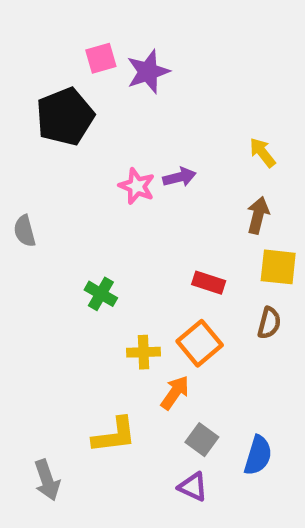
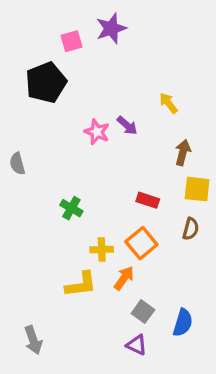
purple star: (148, 72) -> (111, 28), moved
yellow arrow: (262, 152) -> (168, 103), moved
purple arrow: (179, 177) -> (127, 125), turned 55
yellow L-shape: (114, 435) -> (81, 284), moved

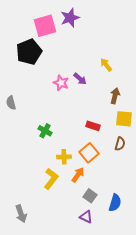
pink square: (71, 41) -> (45, 26), size x1.6
yellow L-shape: (81, 284) -> (51, 179), turned -45

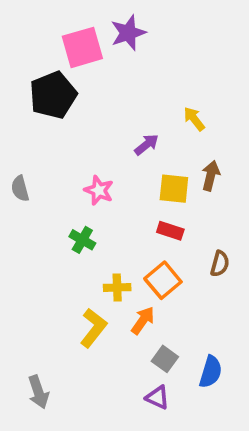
purple arrow: (80, 79) -> (146, 145), turned -80
pink star: (61, 83) -> (99, 190), moved
yellow square: (124, 119) -> (174, 189), moved

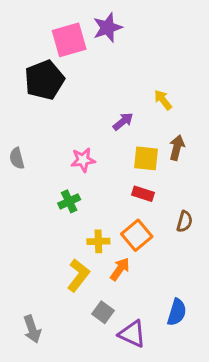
pink star: (99, 190) -> (83, 160), turned -30
green cross: (82, 240) -> (69, 201), turned 35
gray square: (165, 359) -> (103, 312), moved
purple triangle: (157, 397) -> (132, 334), size x1.4

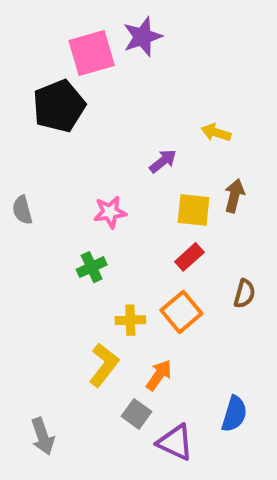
yellow arrow: (163, 100) -> (216, 133), turned -35
red rectangle: (143, 194) -> (189, 257), turned -60
orange arrow: (120, 269) -> (159, 375), moved

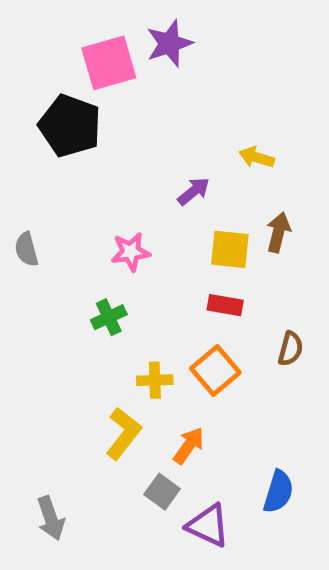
black pentagon: (59, 106) -> (70, 126), turned -30
red rectangle: (189, 257) -> (225, 305), turned 52

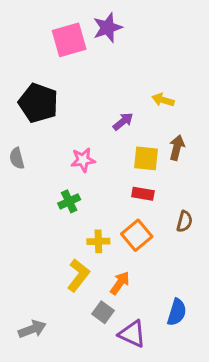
black pentagon: (70, 126) -> (38, 103), moved
gray arrow: (51, 518) -> (32, 329), turned -92

